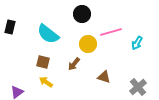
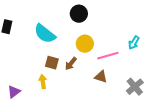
pink line: (111, 32) -> (108, 56), moved
brown square: (43, 62) -> (52, 63), moved
yellow arrow: (46, 82) -> (43, 82), turned 48

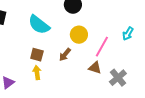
pink line: (108, 56) -> (102, 47), turned -45
brown square: (52, 63) -> (37, 55), moved
gray cross: (135, 87) -> (118, 78), moved

